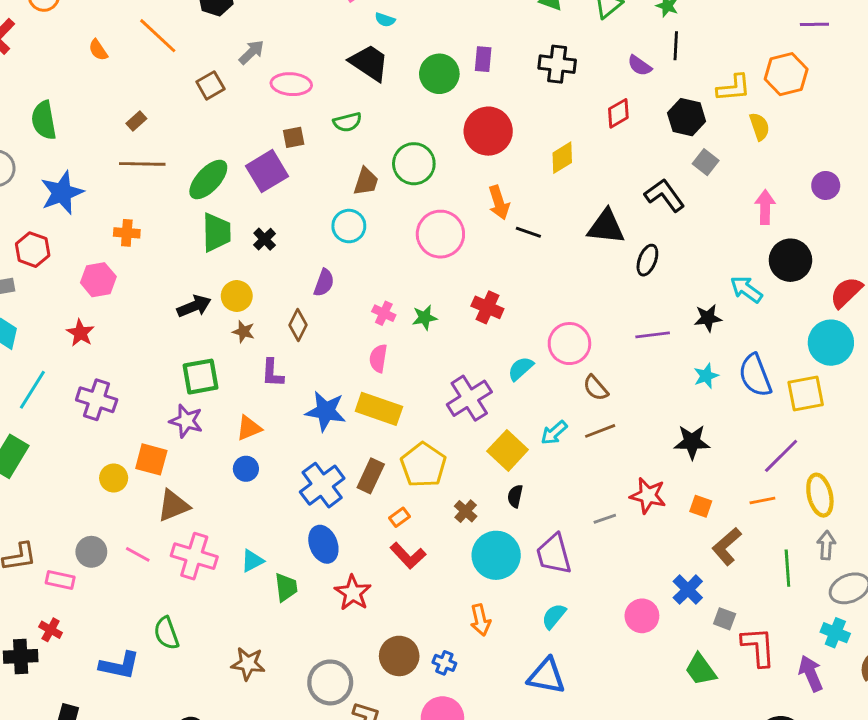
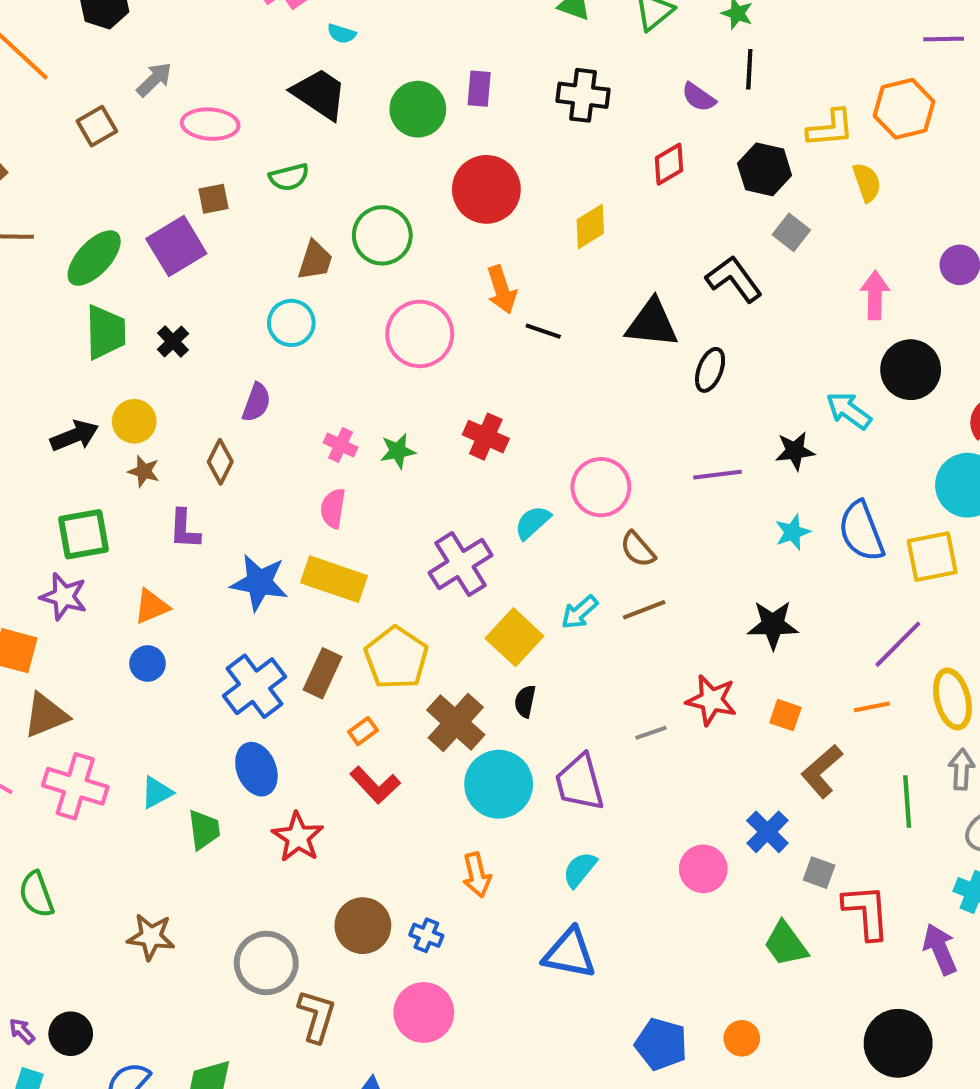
brown cross: (466, 511) -> (456, 722), size x1.8

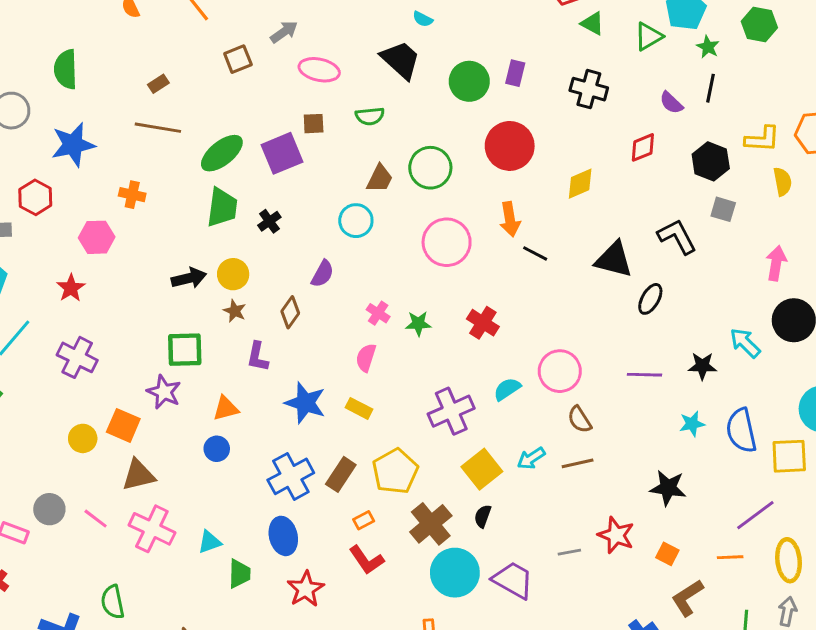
gray square: (791, 232) -> (723, 209), turned -30
yellow rectangle: (334, 579) -> (359, 408), size x0.6
purple trapezoid: (580, 782) -> (513, 580), turned 126

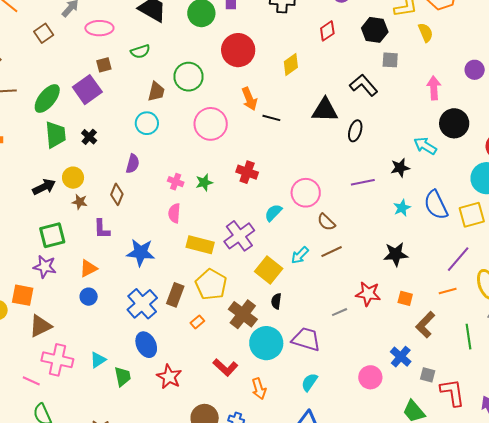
yellow rectangle: (359, 408) -> (200, 245), moved, size x1.5
pink line: (96, 519) -> (31, 381), moved
red L-shape: (366, 560) -> (225, 367), moved

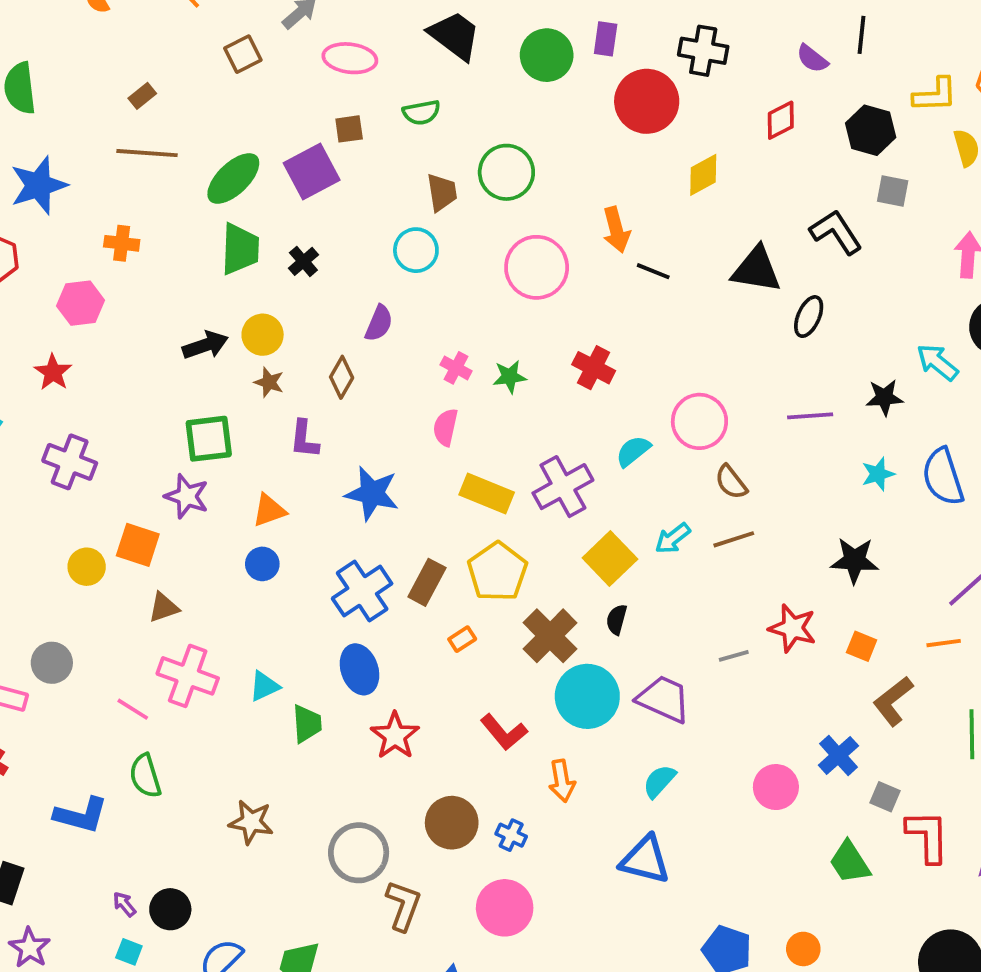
red circle: (238, 50) -> (647, 101), moved
brown trapezoid: (156, 91) -> (442, 192), turned -30
brown triangle: (40, 326) -> (164, 607), size x0.7

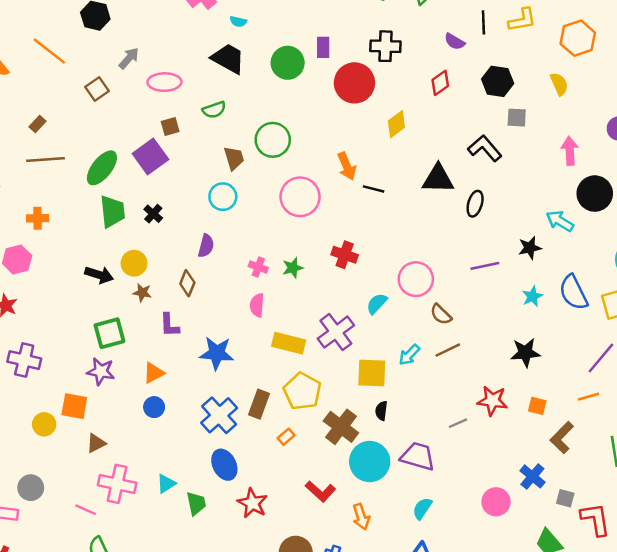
yellow L-shape: (935, 95) -> (522, 20), moved
black arrow: (205, 345) -> (99, 275), turned 44
yellow square: (610, 558) -> (372, 373), turned -36

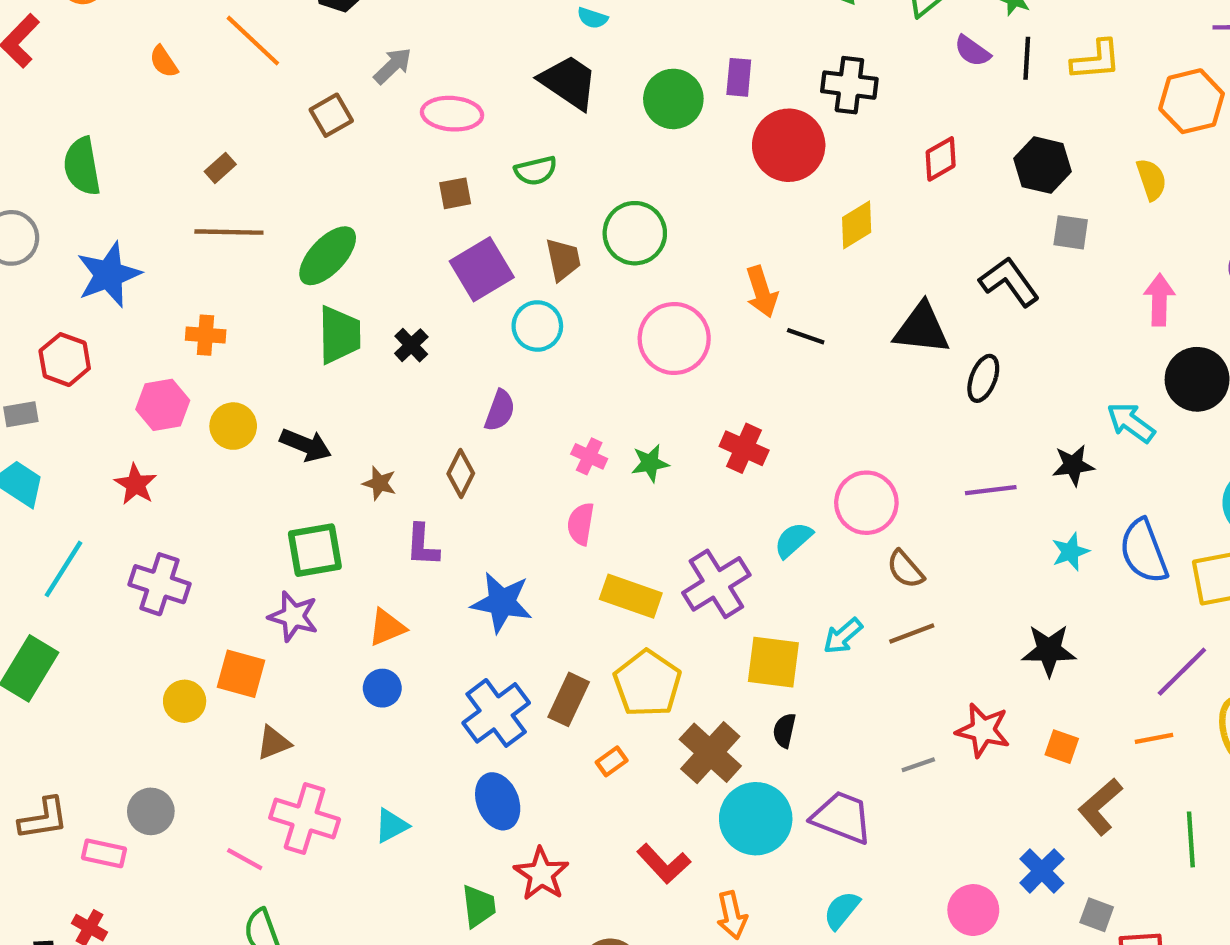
purple semicircle: (455, 42) -> (972, 51), moved
purple square: (150, 157) -> (482, 269), moved
yellow circle: (134, 263) -> (233, 426), moved
green trapezoid: (196, 503) -> (479, 906), moved

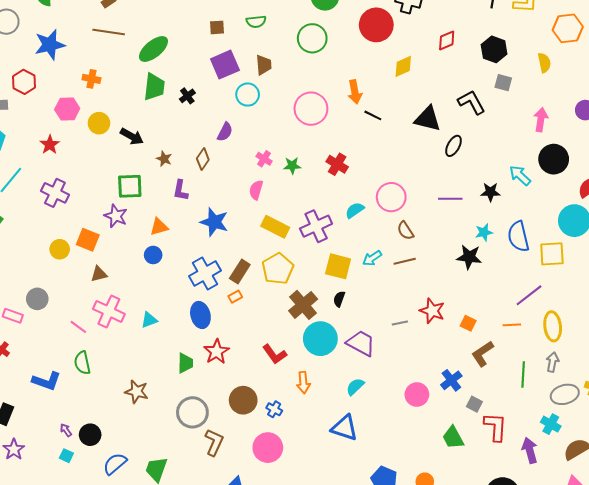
green circle: (635, 233) -> (312, 38), moved
black star: (1049, 650) -> (469, 257), moved
orange rectangle: (612, 761) -> (235, 297), moved

